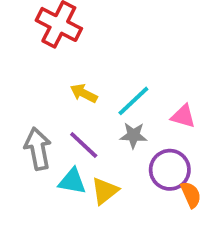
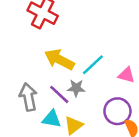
yellow arrow: (84, 93) -> (59, 60), size x1.6
gray star: (133, 135) -> (76, 88), moved

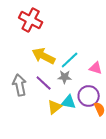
gray star: (76, 88) -> (65, 77), moved
cyan triangle: (52, 119) -> (69, 102), moved

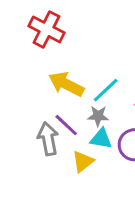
gray arrow: (20, 85) -> (48, 139), moved
cyan triangle: (69, 102) -> (101, 139), moved

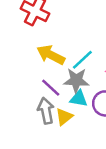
gray star: (98, 116) -> (76, 80), size x1.5
gray arrow: (48, 139) -> (46, 111), moved

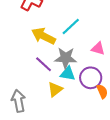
cyan line: (82, 60) -> (71, 27), moved
gray arrow: (46, 111) -> (18, 101), moved

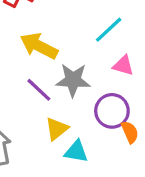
cyan line: (71, 27) -> (109, 30), moved
cyan triangle: (68, 74) -> (76, 152), moved

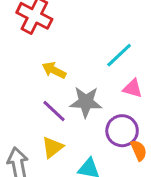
yellow arrow: (39, 46) -> (54, 70), size x0.7
yellow triangle: (57, 129) -> (53, 147), moved

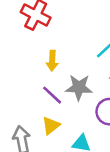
yellow arrow: (54, 70) -> (52, 61), turned -114

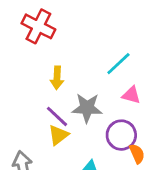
yellow triangle: (51, 126) -> (58, 135), moved

